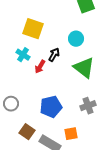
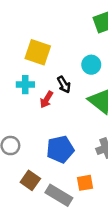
cyan cross: (23, 55) -> (25, 85), turned -32
black arrow: (54, 55) -> (64, 85), turned 120

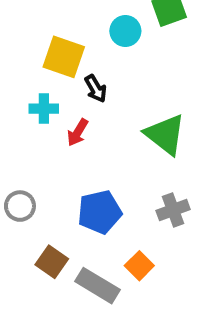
cyan circle: (91, 65) -> (125, 31), moved
black arrow: (64, 85) -> (96, 89), moved
orange square: (85, 183) -> (139, 266), turned -35

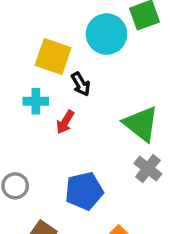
cyan circle: (125, 31) -> (107, 34), size x1.5
gray cross: (173, 210) -> (148, 169), moved, turned -32

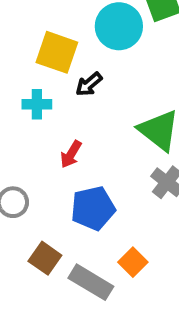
black arrow: (81, 84) -> (89, 84), turned 80
red arrow: (65, 122) -> (71, 154), moved

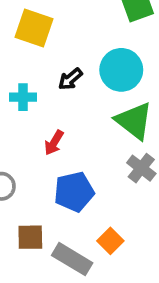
cyan circle: (119, 26) -> (121, 70), moved
yellow square: (57, 52) -> (34, 28), moved
brown square: (45, 258) -> (30, 237), turned -36

